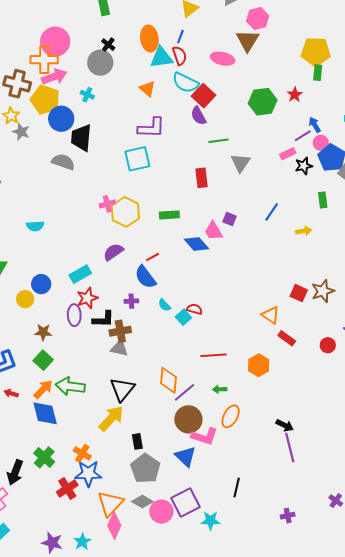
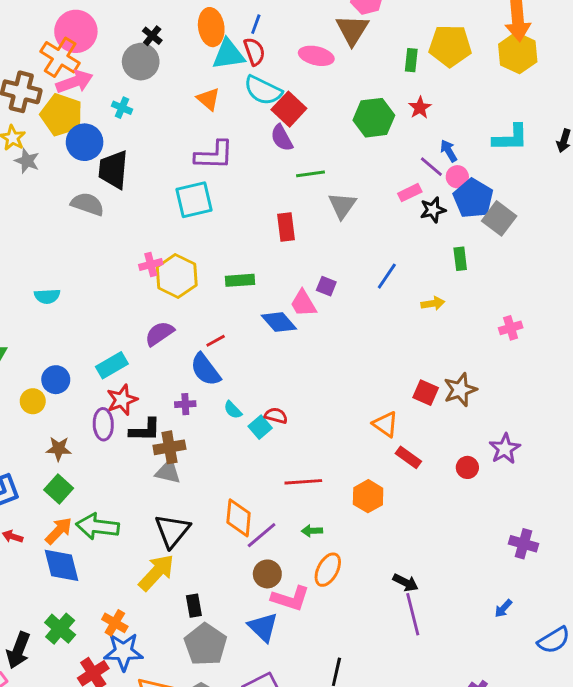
orange cross: (44, 60) -> (60, 57), turned 32
green rectangle: (318, 73) -> (411, 60), moved
purple line: (303, 136) -> (431, 167), turned 72
brown circle: (188, 419) -> (267, 574), size x0.7

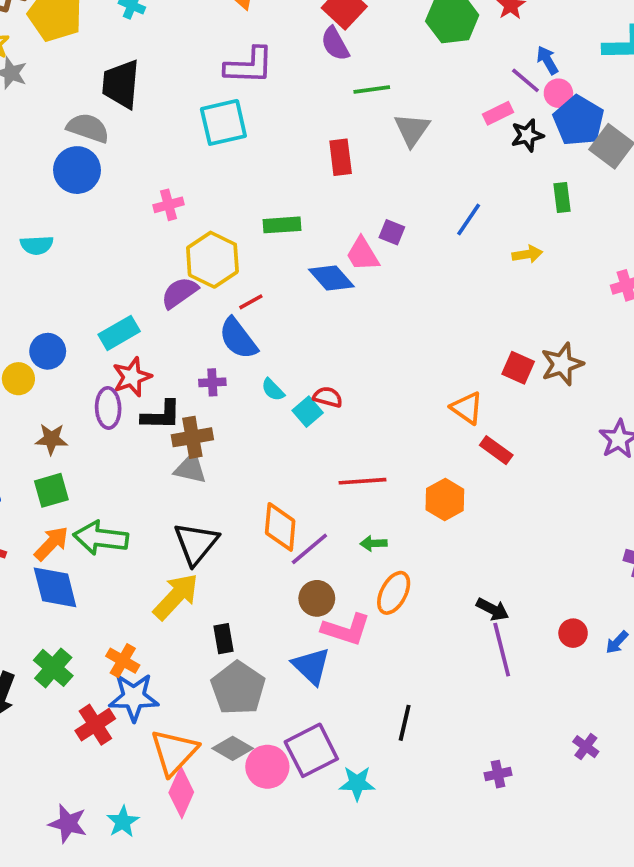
blue circle: (85, 142) -> (77, 170), moved
yellow hexagon: (177, 276) -> (212, 260), moved
red circle: (467, 467) -> (573, 633), moved
green square: (59, 489) -> (51, 490), turned 32

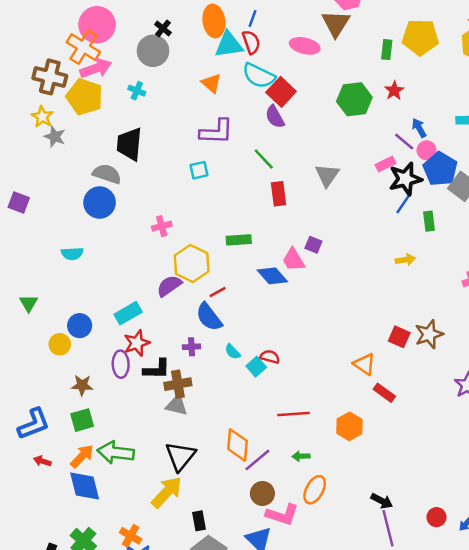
green line: (372, 89) -> (264, 159), moved, turned 55
cyan square: (223, 122) -> (199, 170), size x0.6
black star: (527, 135) -> (405, 179), size x1.5
blue line: (469, 219) -> (404, 203), moved

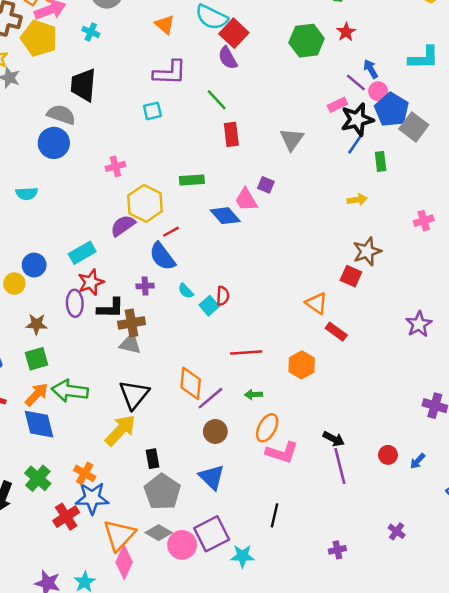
gray triangle: (327, 175) -> (292, 139), moved
brown star: (429, 334) -> (367, 251), moved
red semicircle: (270, 357) -> (223, 296), turned 78
pink L-shape: (282, 515) -> (282, 452), moved

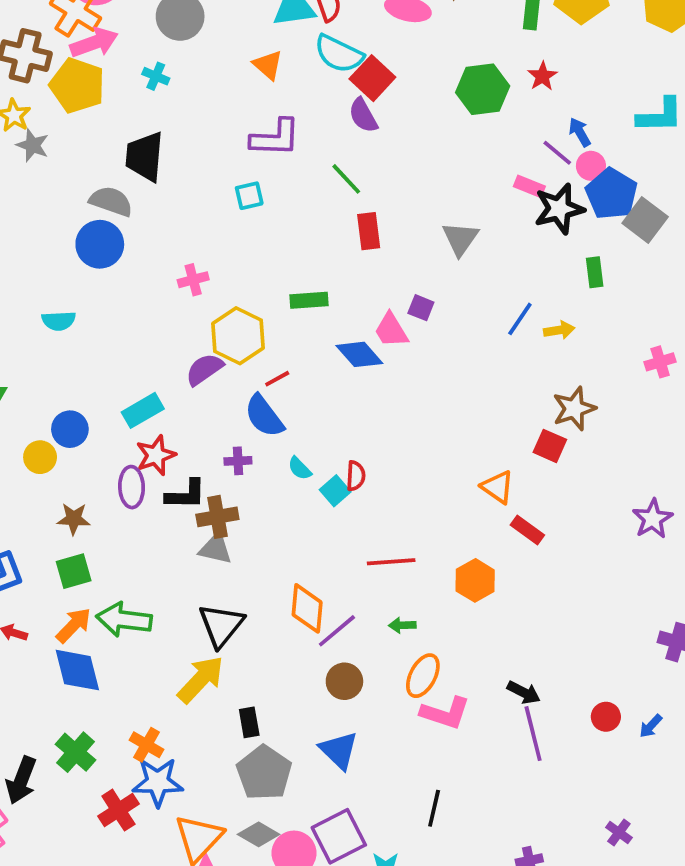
pink rectangle: (337, 105) -> (529, 186), turned 48
blue line: (356, 143) -> (520, 319), moved

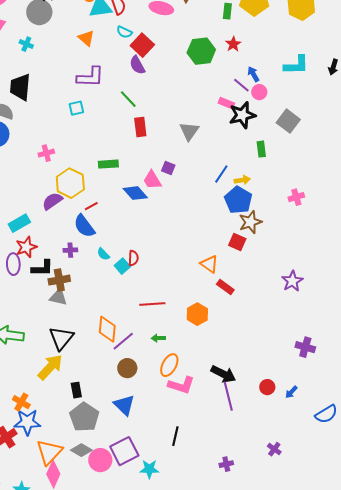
cyan semicircle: (339, 54) -> (124, 32), size x0.6
blue pentagon: (611, 194) -> (238, 200), moved
black arrow: (524, 692) -> (223, 374), size x1.4

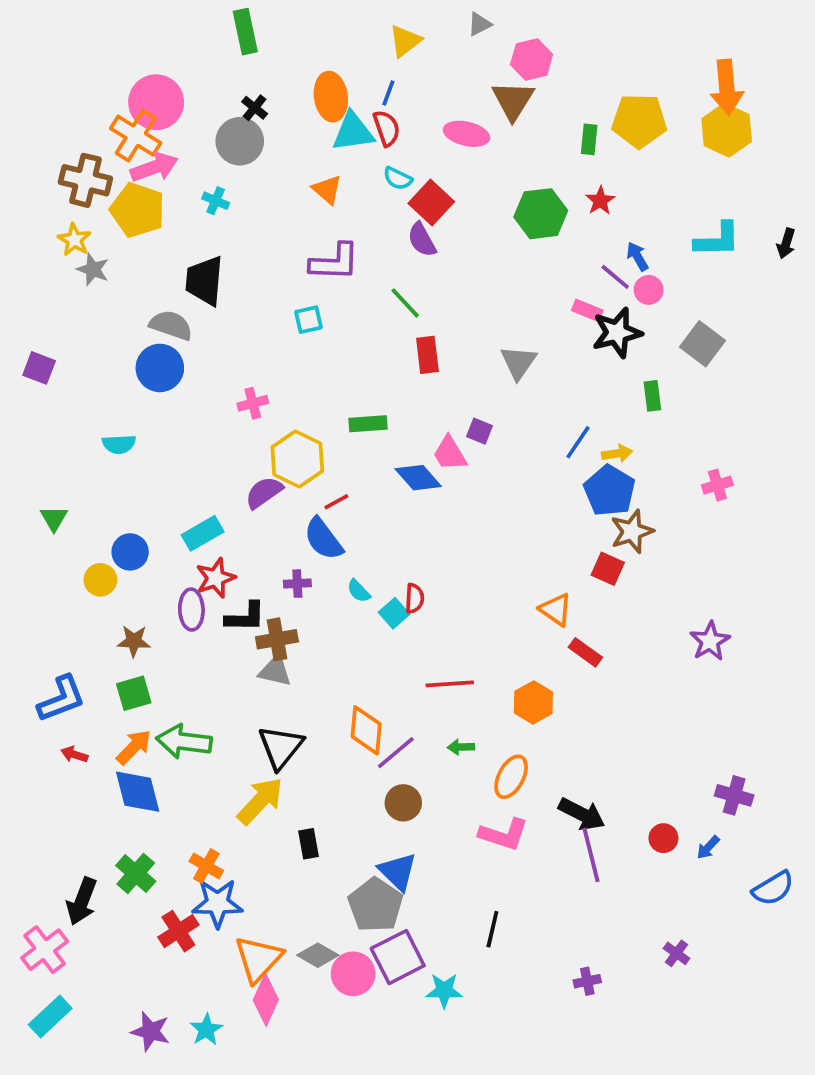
purple cross: (305, 347) -> (734, 795), moved
orange ellipse: (169, 365) -> (511, 777), moved
gray pentagon: (84, 417) -> (375, 905), moved

